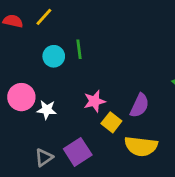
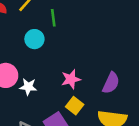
green line: (79, 49) -> (53, 18), moved
yellow square: (111, 122) -> (75, 106), moved

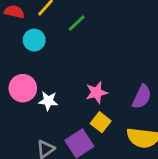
green line: (53, 18) -> (77, 23), turned 54
cyan circle: (34, 39) -> (34, 40), moved

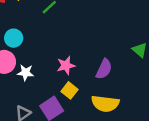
cyan circle: (34, 40) -> (14, 38), moved

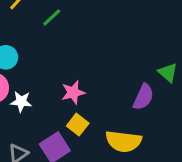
purple semicircle: (104, 69) -> (143, 97), moved

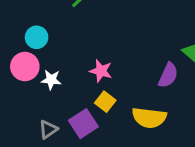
pink star: (73, 92) -> (101, 71), turned 30

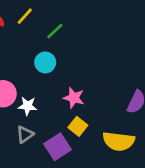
cyan circle: (37, 37) -> (45, 62), moved
gray triangle: (48, 129) -> (25, 134), moved

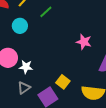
cyan circle: (45, 62) -> (20, 26), moved
pink star: (74, 98) -> (84, 42), moved

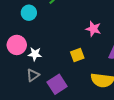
yellow square: (63, 82) -> (77, 55), moved, turned 32

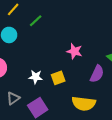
white star: (35, 54) -> (36, 77), moved

